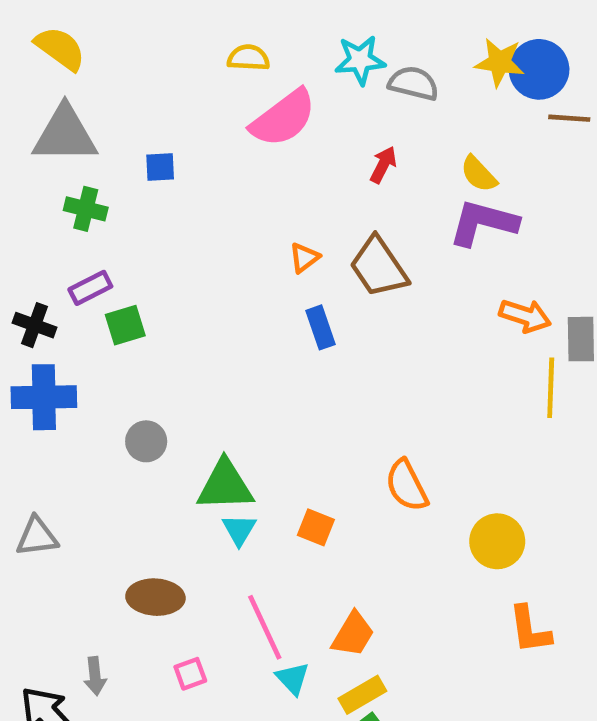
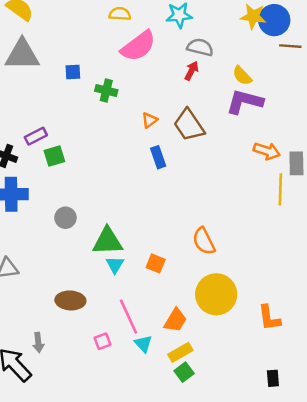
gray semicircle: (414, 83) -> (200, 47), moved
green cross: (86, 209) -> (106, 90), moved
yellow circle: (497, 541) -> (216, 294), moved, size x1.4
pink square: (190, 674) -> (103, 341), moved

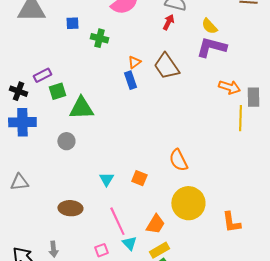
blue rectangle: (158, 157) -> (130, 80), moved
green triangle: (107, 241) -> (81, 108), moved
pink square: (103, 341) -> (101, 250), moved
gray arrow: (38, 342) -> (53, 249), moved

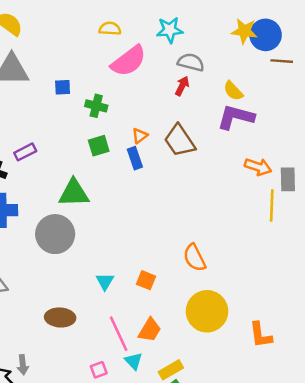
green square: (57, 91) -> (99, 146), moved
gray circle: (66, 141) -> (55, 234), size x1.8
orange trapezoid: (155, 224) -> (150, 330), moved
gray arrow: (53, 249) -> (23, 365), moved

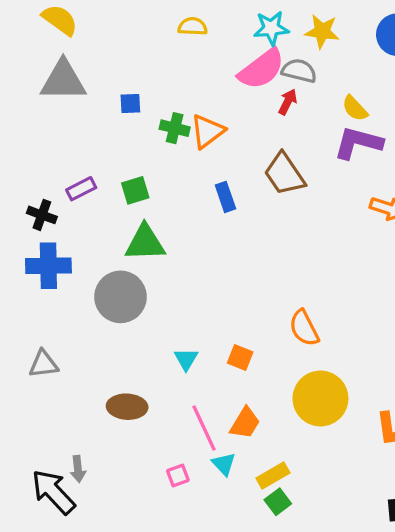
yellow star: (244, 31) -> (322, 31), moved
pink semicircle: (129, 61) -> (261, 69), moved
orange triangle: (140, 136) -> (207, 131), moved, size x1.6
green square: (99, 146) -> (135, 190), moved

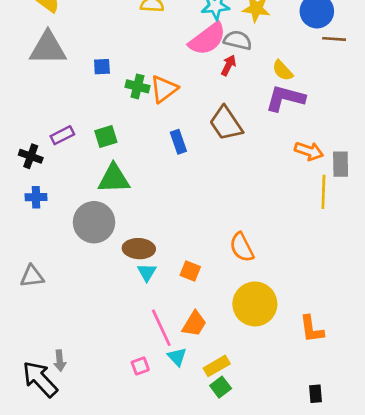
blue cross: (48, 266) -> (36, 197), size x0.6
brown ellipse: (127, 407) -> (139, 249), moved

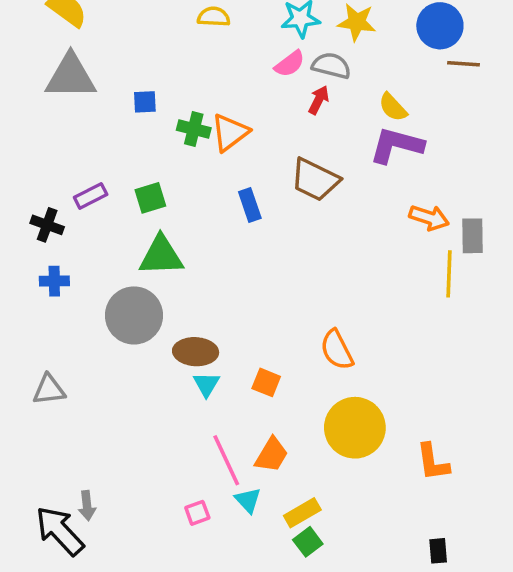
pink semicircle: (207, 39) -> (290, 64), size x0.6
brown trapezoid: (226, 123) -> (315, 180), turned -30

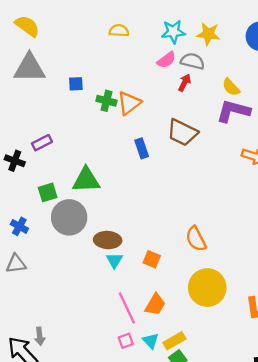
green square: (150, 198) -> (48, 192), moved
blue cross: (54, 281) -> (19, 226), moved, turned 30
cyan triangle: (248, 500) -> (151, 341), moved
pink square: (197, 513) -> (126, 341), moved

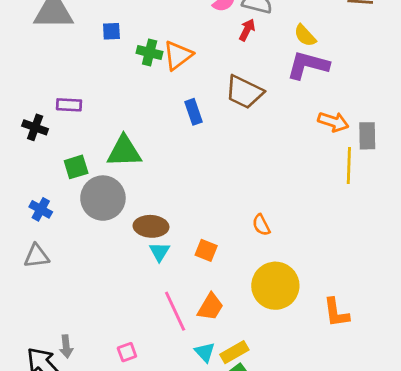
purple rectangle: (42, 143) -> (69, 105), turned 30
orange semicircle: (196, 239) -> (261, 225), size x0.7
pink square: (126, 341) -> (127, 352), moved

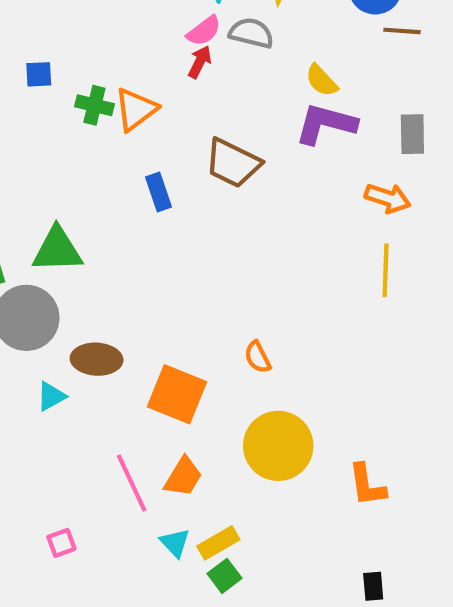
red arrow: (247, 30) -> (200, 62), moved
orange arrow: (333, 122) -> (388, 198), moved
gray rectangle: (367, 136) -> (412, 134), moved
orange square: (206, 250) -> (177, 394), size x1.8
cyan triangle: (159, 252) -> (51, 396), moved, turned 30

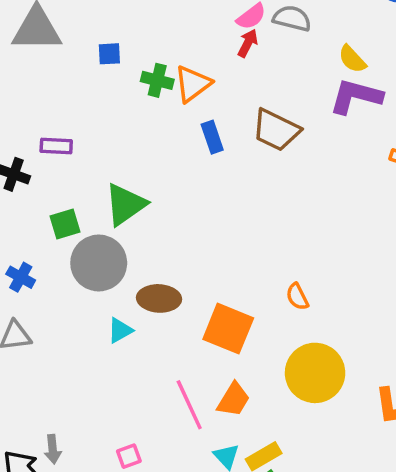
blue rectangle: (158, 192) -> (212, 137), moved
green triangle: (57, 250) -> (125, 204), turned -33

